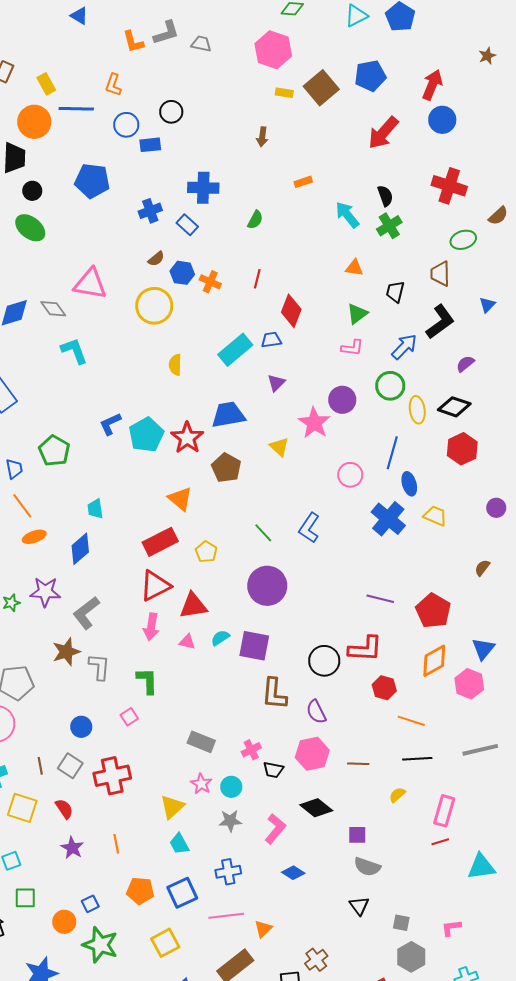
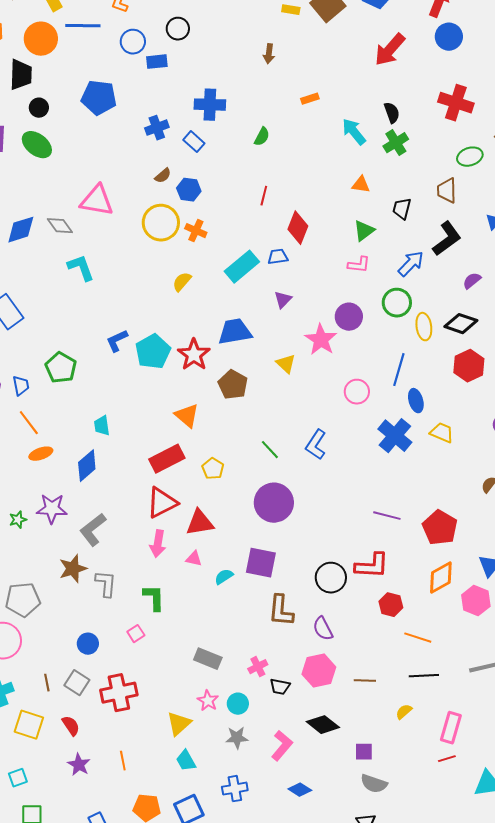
orange cross: (210, 282) -> (196, 231), moved
yellow semicircle: (175, 365) -> (182, 282), turned 40
cyan semicircle: (220, 638) -> (224, 577), moved

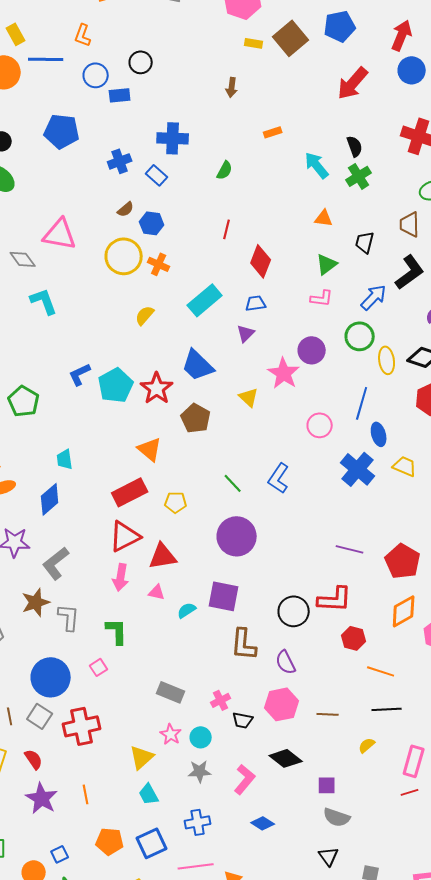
blue trapezoid: (278, 257) -> (256, 303), moved
blue trapezoid: (235, 332) -> (198, 365), turned -126
yellow pentagon: (213, 469) -> (176, 502), turned -30
blue circle: (88, 644) -> (51, 677), size x1.8
purple star: (79, 765) -> (42, 798), size x1.4

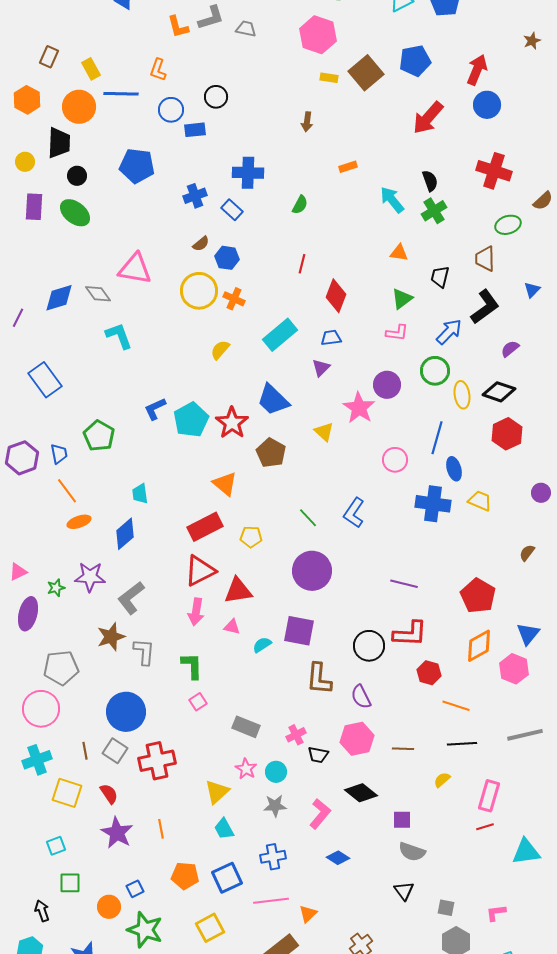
blue cross: (358, 469) -> (433, 504), turned -32
purple line: (350, 549) -> (404, 584), moved
pink square: (99, 667) -> (198, 702), moved

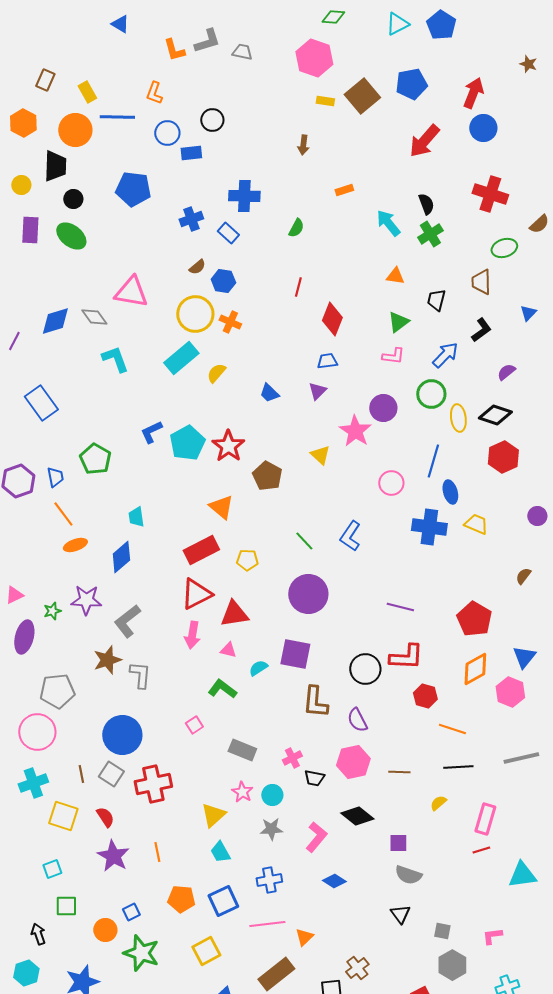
brown star: (532, 41) -> (528, 64), turned -30
black L-shape: (485, 307) -> (481, 330), size x0.7
cyan rectangle: (280, 335) -> (181, 358), moved
blue trapezoid: (273, 400) -> (269, 393), moved, size x0.6
green L-shape: (192, 666) -> (222, 689), moved, turned -52

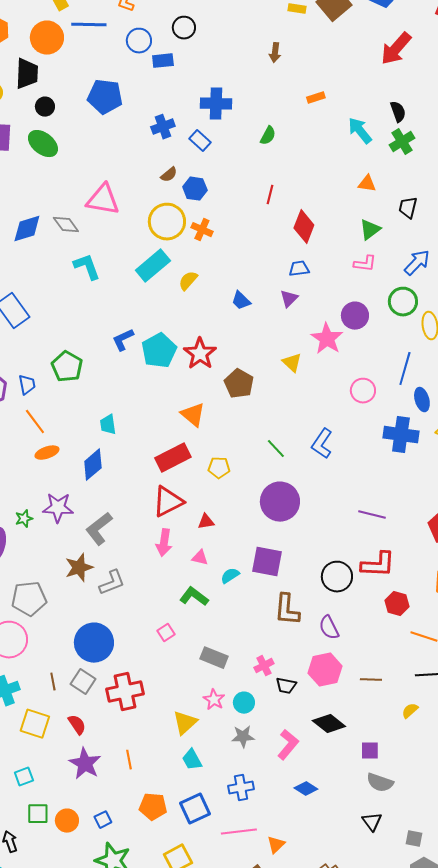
red triangle: (234, 614) -> (206, 522), size x0.6
gray L-shape: (140, 675) -> (112, 583), turned 64
orange circle: (105, 930) -> (67, 821), moved

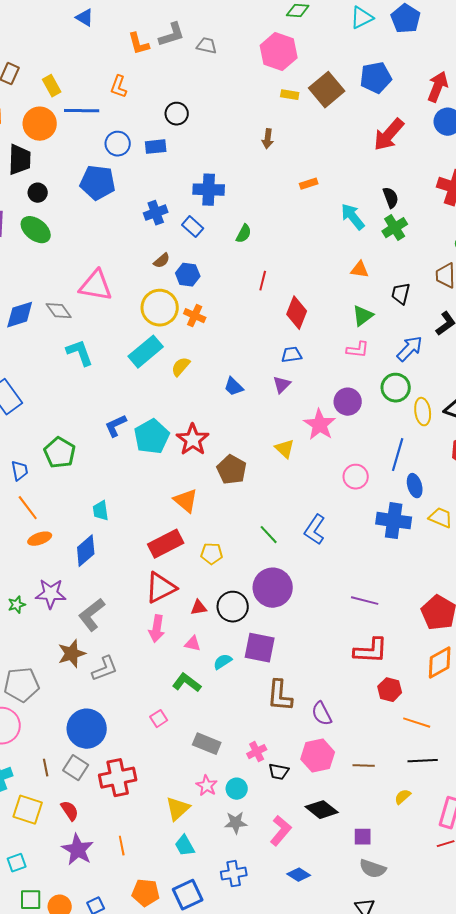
blue circle: (139, 41) -> (118, 144), moved
green semicircle: (268, 136) -> (244, 234), moved
black circle: (337, 577) -> (233, 607), moved

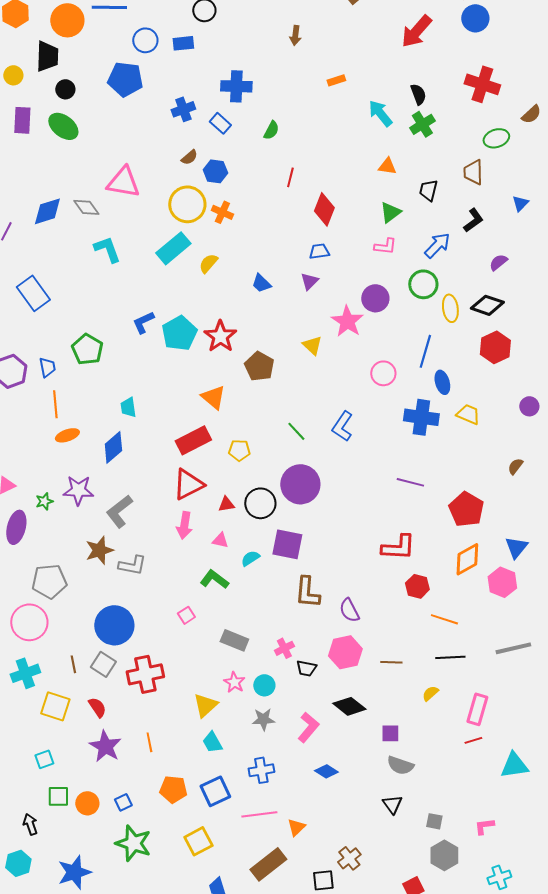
orange line: (28, 508) -> (55, 404), turned 32
purple line: (365, 601) -> (410, 482), moved
gray L-shape: (105, 669) -> (132, 565), turned 32

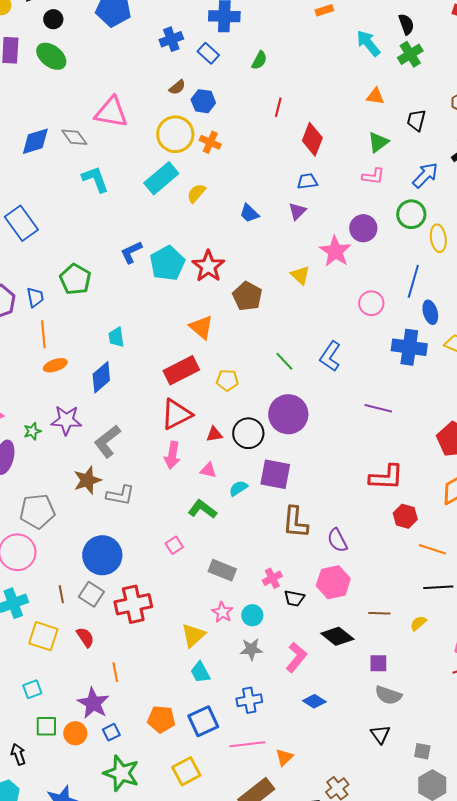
purple line: (410, 482) -> (378, 408), moved
brown line: (391, 662) -> (379, 613), moved
orange line: (149, 742) -> (115, 672), moved
purple star: (105, 746) -> (93, 703), moved

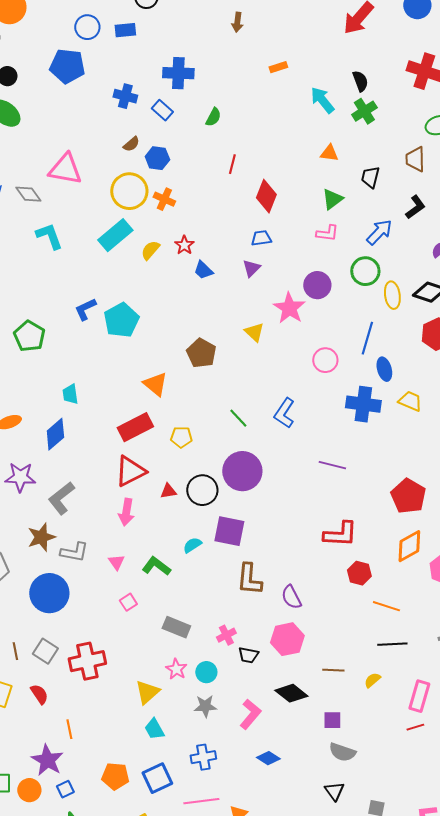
blue cross: (171, 39) -> (125, 96), turned 35
red star: (208, 266) -> (184, 245), moved, size x0.6
pink triangle: (208, 470) -> (116, 562), moved, turned 42
blue circle: (102, 555) -> (49, 593), moved

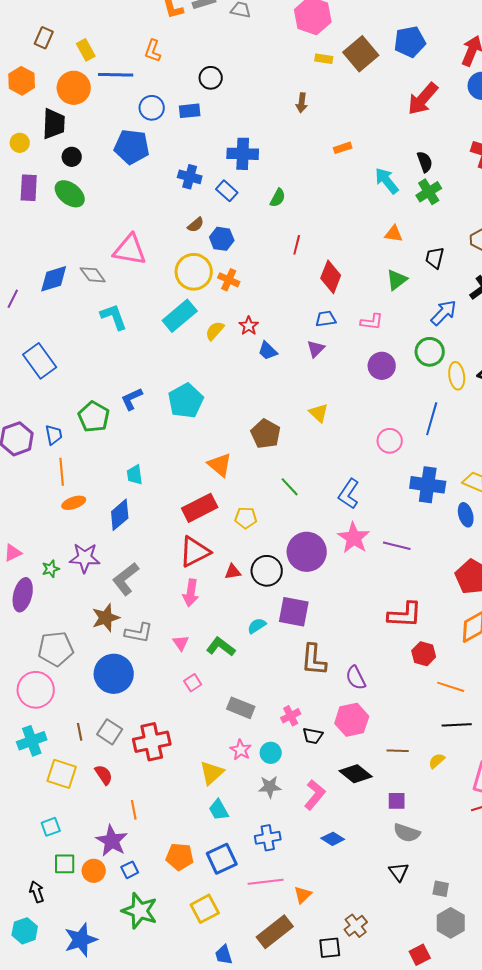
pink L-shape: (327, 233) -> (372, 322), moved
pink star: (289, 308) -> (354, 538), moved
blue L-shape: (85, 309) -> (132, 399), moved
blue ellipse: (384, 369) -> (466, 515), moved
green line: (238, 418) -> (290, 487), moved

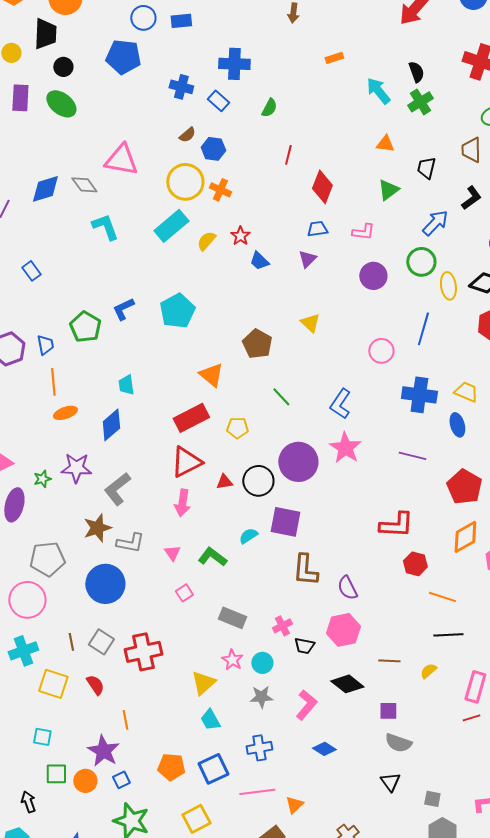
blue rectangle: (40, 361) -> (31, 271), size x0.6
purple line: (397, 546) -> (412, 456), moved
cyan square: (51, 827) -> (42, 737), turned 30

